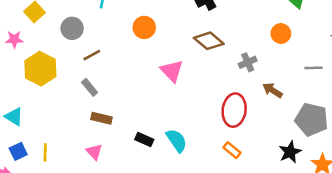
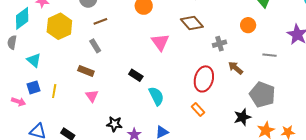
brown rectangle: (102, 118) -> (86, 71), moved
black rectangle: (144, 140) -> (136, 75), moved

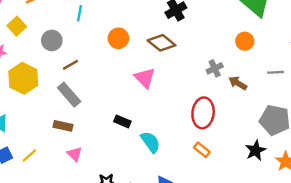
brown diamond: (192, 23) -> (161, 43), moved
gray rectangle: (95, 46) -> (69, 95), size x1.5
brown arrow: (236, 68) -> (238, 83), moved
yellow line: (54, 91) -> (29, 156), turned 48

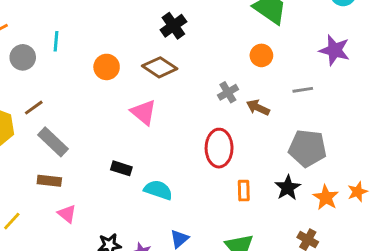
gray circle: (52, 40) -> (23, 57), moved
brown line: (70, 65) -> (34, 108), moved
cyan semicircle: (150, 142) -> (158, 190), turned -30
orange rectangle: (202, 150) -> (244, 191), moved, turned 56

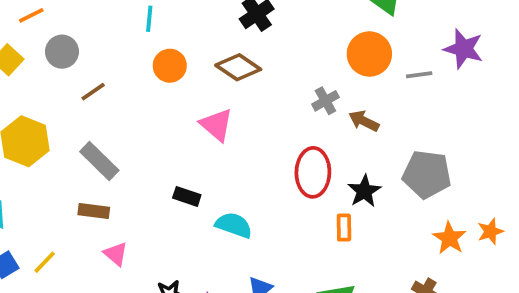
cyan line: (56, 41) -> (149, 19), moved
orange circle: (261, 55) -> (369, 54), size x1.5
gray line: (303, 90) -> (419, 75), moved
brown line: (34, 108) -> (93, 92), moved
black star: (288, 188) -> (364, 191), moved

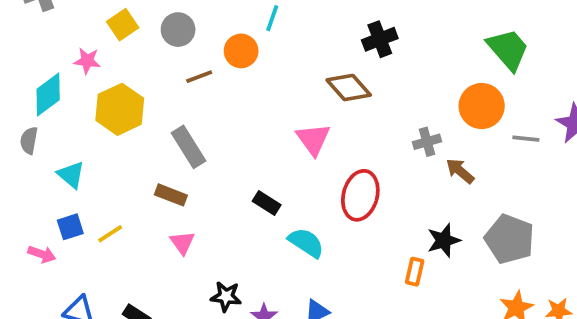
orange circle: (170, 66) -> (241, 51), moved
red ellipse: (313, 172) -> (360, 195), moved

